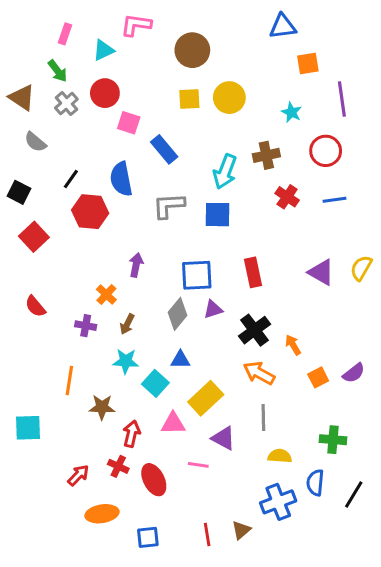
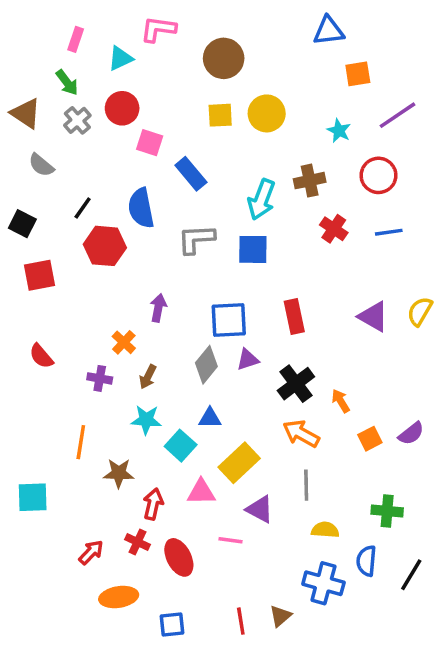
purple line: (342, 99) -> (397, 115), turned 64
red square: (34, 237) -> (39, 275), turned 32
blue cross: (278, 502) -> (323, 583), turned 36

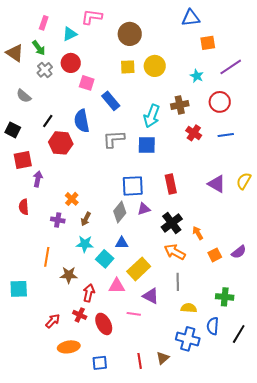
brown triangle: (26, 113) -> (15, 53), moved
purple arrow: (158, 308) -> (38, 179), moved
red semicircle: (41, 356) -> (24, 207), turned 35

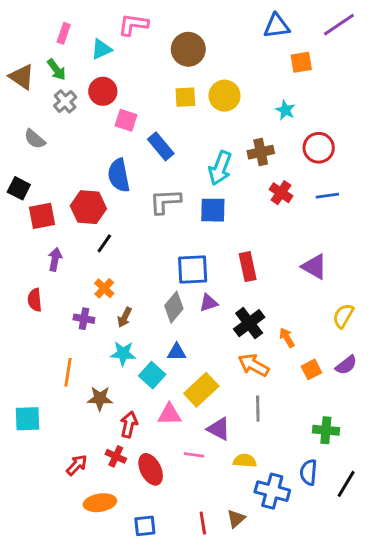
purple line: (231, 67) -> (339, 25), moved
black line: (48, 121) -> (104, 243), moved
red square: (23, 160) -> (42, 216), moved
yellow semicircle: (244, 181) -> (343, 316), moved
yellow semicircle: (189, 308) -> (245, 461), moved

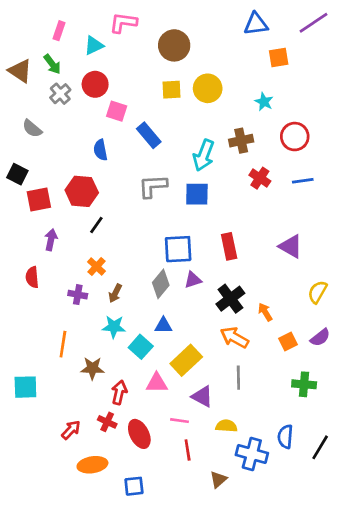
blue semicircle: (119, 175) -> (100, 150), moved, size x0.7
green cross: (326, 430) -> (304, 384), moved
red line: (203, 523) -> (188, 450), moved

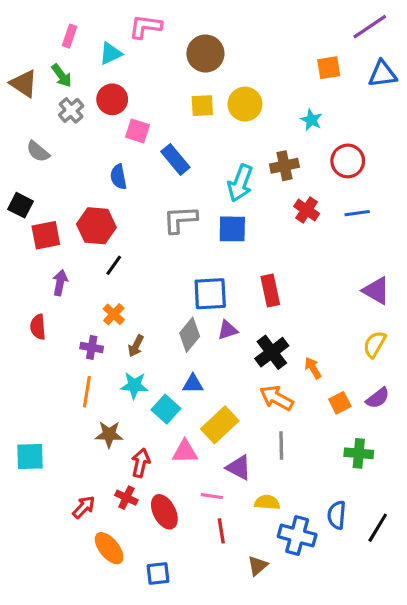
blue triangle: (256, 24) -> (382, 74), moved
purple triangle: (291, 246) -> (376, 291), moved
orange line: (63, 344) -> (87, 392), moved
orange ellipse: (92, 465) -> (109, 548), turned 60

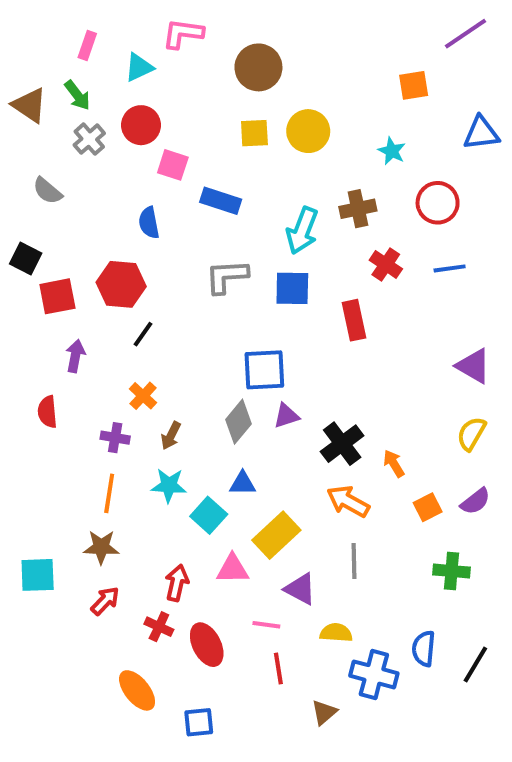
blue triangle: (382, 74) -> (481, 133), moved
blue rectangle: (175, 159) -> (221, 201), turned -32
red rectangle: (270, 291) -> (354, 320), moved
brown star: (109, 434) -> (101, 547), moved
red arrow: (84, 507) -> (105, 601), moved

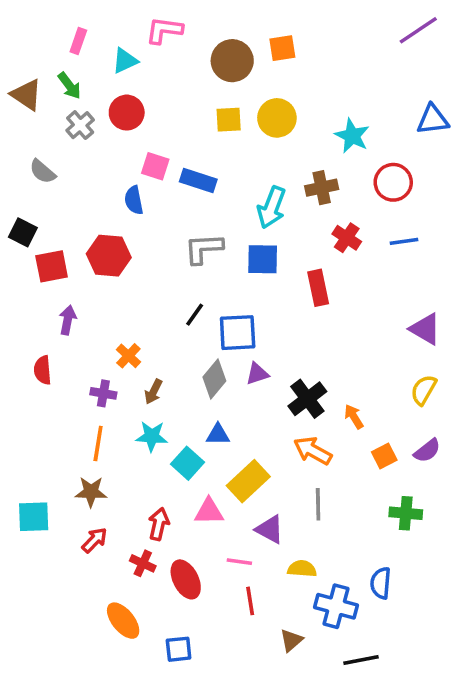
orange square: (414, 85) -> (282, 48), moved
cyan star: (392, 151) -> (352, 136), size x1.4
pink square: (173, 165) -> (155, 166), moved
black line: (143, 334) -> (195, 315), moved
black line: (475, 665) -> (361, 660), moved, turned 48

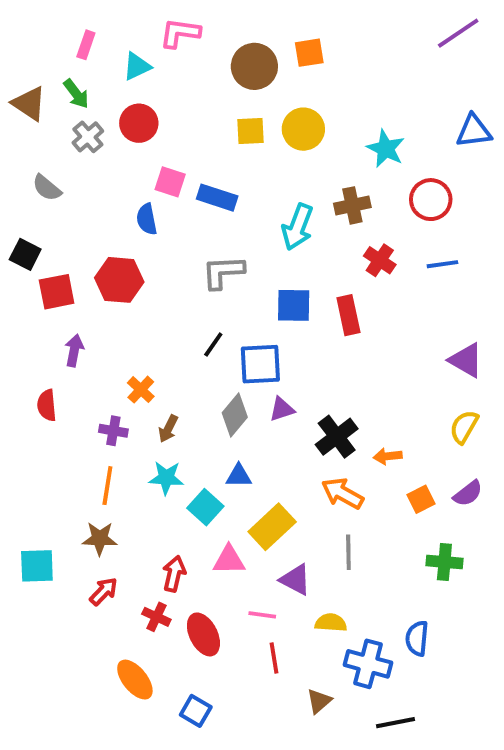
blue square: (263, 259) -> (294, 305), moved
orange arrow: (354, 417) -> (388, 456), turned -65
blue square: (179, 649) -> (196, 711), turned 36

